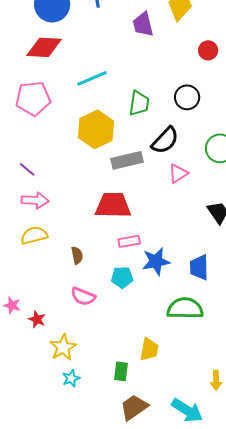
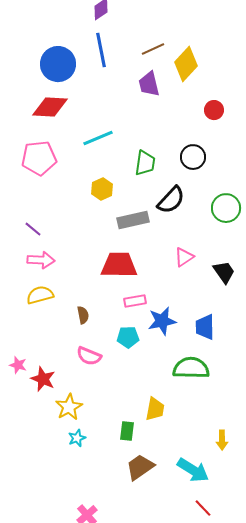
yellow hexagon: (96, 129) -> (102, 189), size x0.6
pink triangle: (178, 173) -> (184, 257), moved
red star: (37, 319) -> (43, 379), size x1.4

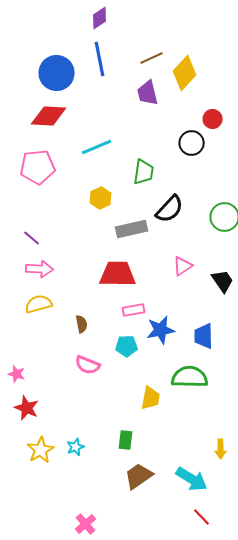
black circle: (193, 157) -> (192, 143), moved
red star: (43, 379) -> (27, 408), moved
yellow star: (69, 407) -> (41, 450), moved
yellow trapezoid: (155, 409) -> (151, 398), moved

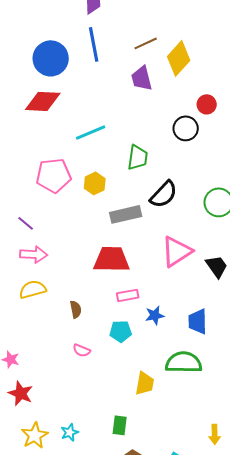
pink pentagon: (38, 167) -> (54, 175), moved
pink triangle: (183, 266) -> (177, 251), size x1.6
blue star: (161, 330) -> (155, 315), size x0.7
pink semicircle: (88, 365) -> (82, 350), size x0.7

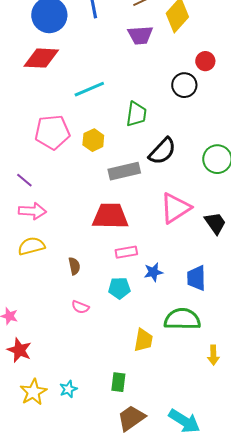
purple trapezoid: (142, 78) -> (140, 35), turned -80
yellow arrow: (215, 434) -> (213, 355), moved

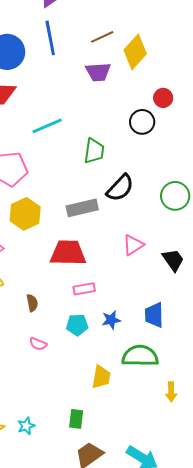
yellow hexagon: (93, 140) -> (25, 214), moved, size x1.4
pink triangle: (175, 208) -> (133, 245), size x0.7
blue star: (153, 272) -> (111, 320), moved

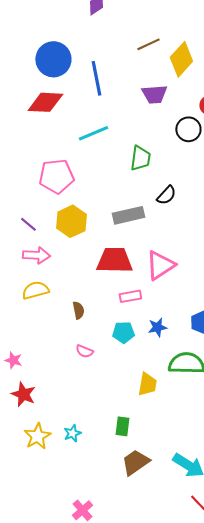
blue line: (50, 38) -> (96, 78), moved
purple trapezoid: (98, 72) -> (154, 94), moved
black semicircle: (120, 188) -> (166, 195), size x0.7
pink triangle: (133, 245) -> (160, 265), moved, size x1.4

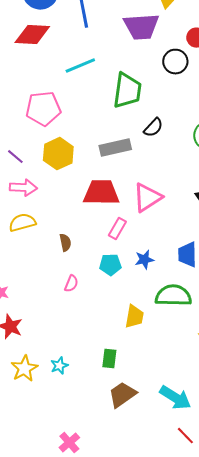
purple trapezoid: (154, 94) -> (141, 27), size x1.4
green trapezoid: (140, 158) -> (127, 91), size x1.4
pink rectangle: (130, 296) -> (117, 229), turned -50
pink semicircle: (84, 351) -> (71, 284), turned -90

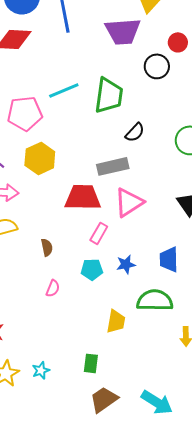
cyan line: (80, 66) -> (64, 90), moved
gray rectangle: (115, 148) -> (113, 166), moved

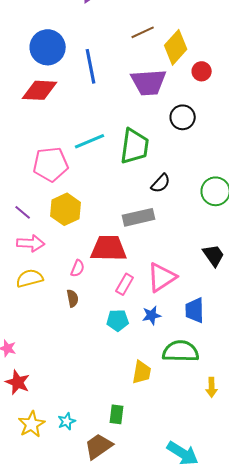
red circle: (178, 42) -> (202, 71), moved
pink triangle: (129, 202) -> (162, 277), moved
pink semicircle: (53, 288) -> (78, 268), moved
brown trapezoid: (104, 399) -> (99, 446), moved

